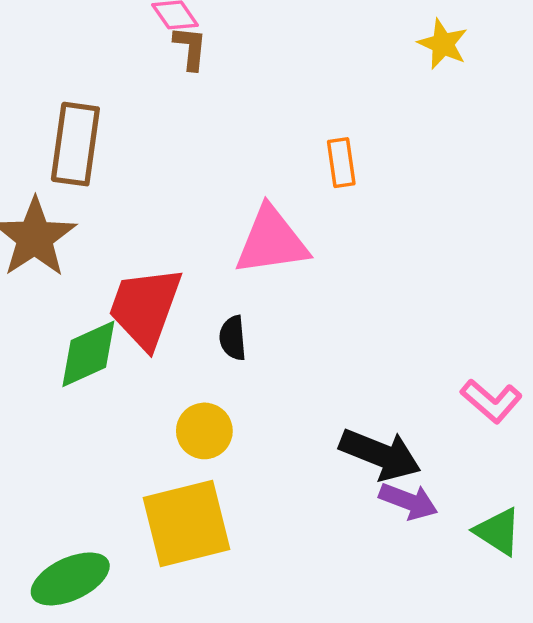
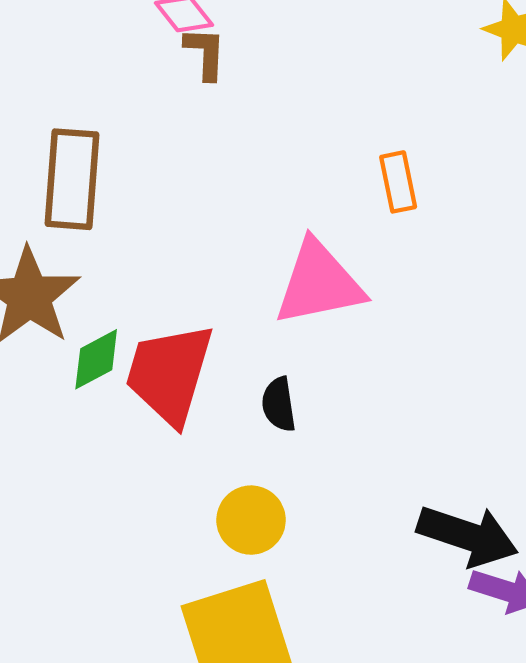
green diamond: (88, 354) -> (96, 359), moved, size x0.7

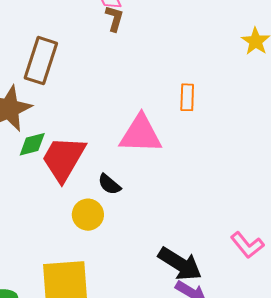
black semicircle: (279, 404) -> (109, 184), turned -55
yellow circle: (251, 520) -> (88, 215), moved

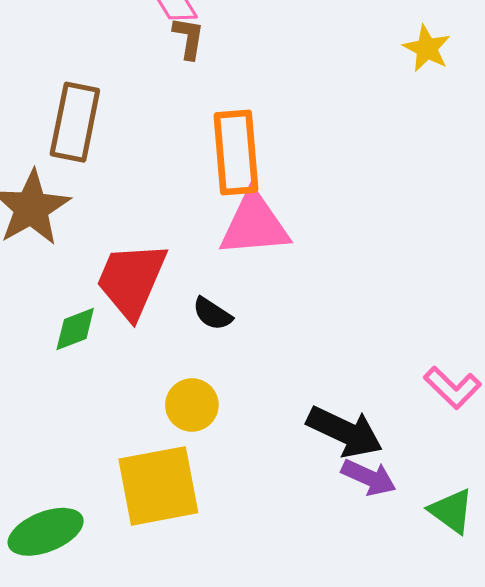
orange rectangle: (187, 97) -> (236, 152), moved, size x1.8
green diamond: (32, 144) -> (75, 329), moved
yellow circle: (88, 215) -> (192, 405), moved

